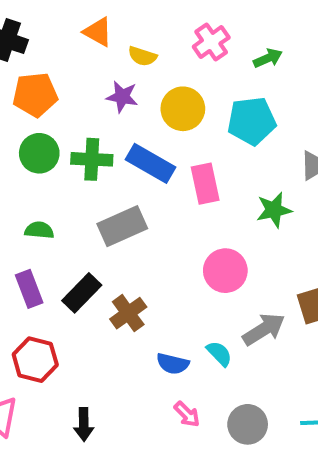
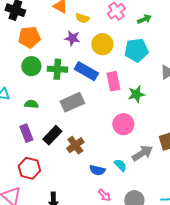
green star: (274, 210) -> (136, 94), moved

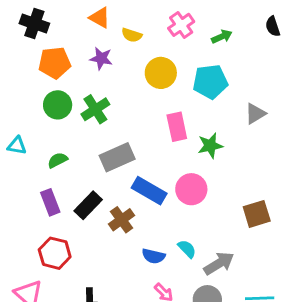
purple star: (72, 38) -> (101, 58), moved
green cross: (57, 69) -> (95, 109), turned -36
blue rectangle: (86, 71) -> (149, 191), moved
green semicircle: (31, 104) -> (58, 160), turned -32
gray arrow: (142, 153) -> (219, 263), moved

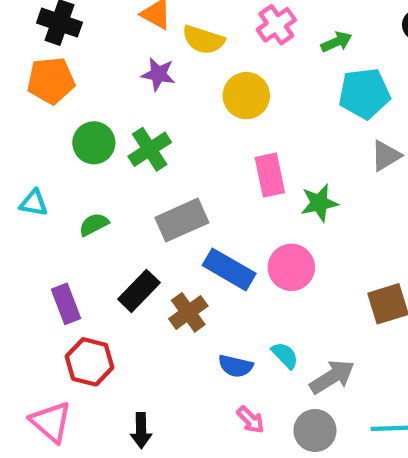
yellow semicircle: (132, 35) -> (203, 40), size x1.4
orange pentagon: (55, 63) -> (51, 81), moved
cyan pentagon: (210, 82) -> (364, 93), moved
purple rectangle: (50, 202) -> (66, 304), moved

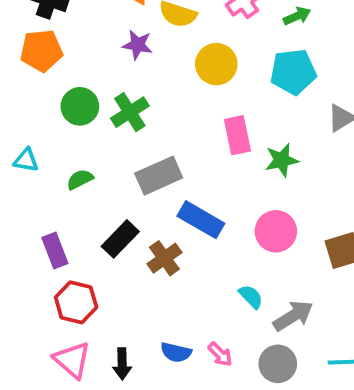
cyan pentagon: (364, 93) -> (293, 72), moved
pink circle: (291, 267) -> (276, 231), moved
blue semicircle: (236, 366) -> (176, 352), moved
pink triangle: (51, 422) -> (72, 360), moved

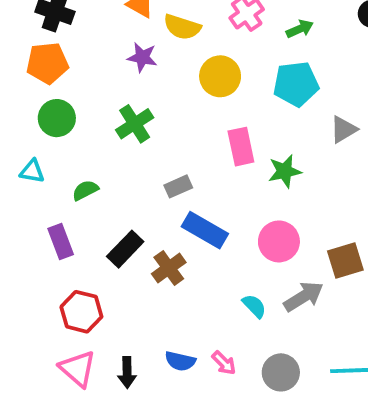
green circle: (80, 106) -> (57, 118), moved
gray rectangle: (159, 176) -> (178, 186), moved, size x0.6
purple rectangle: (55, 250) -> (61, 241), moved
gray arrow: (293, 316) -> (304, 297), moved

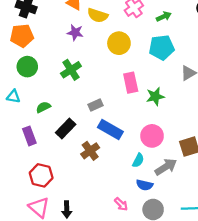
black rectangle: (125, 249) -> (66, 128), moved
cyan semicircle: (254, 306) -> (138, 160), moved, turned 72
blue semicircle: (180, 361) -> (145, 185), moved

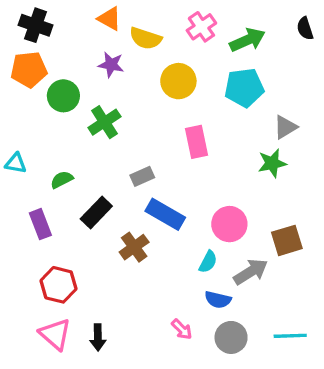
green arrow: (164, 16) -> (247, 40), size x1.5
green circle: (27, 67) -> (63, 96), moved
green star: (155, 96) -> (272, 163), moved

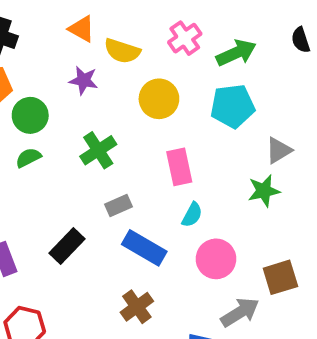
green cross: (104, 122) -> (98, 150), moved
green semicircle: (62, 180) -> (28, 158), moved
brown cross: (134, 247) -> (137, 307), moved
cyan semicircle: (208, 262) -> (192, 215), moved

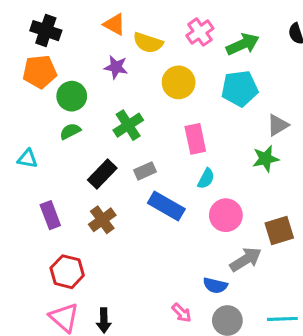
black rectangle: (67, 246) -> (102, 174), moved
brown cross: (137, 307) -> (102, 220), moved

